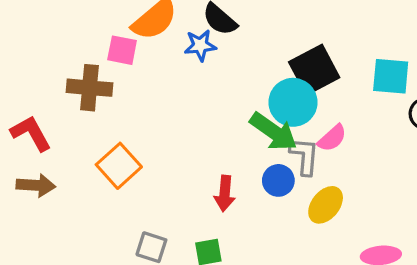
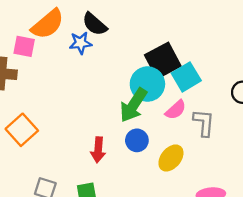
cyan square: (391, 76) -> (186, 77), moved, turned -36
green arrow: (273, 132) -> (133, 105), turned 88
gray L-shape: (304, 156) -> (204, 123), moved

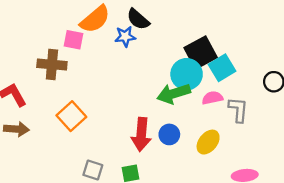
green arrow: (133, 105) -> (174, 94), turned 40
pink semicircle: (176, 110) -> (212, 98), turned -150
blue circle: (137, 140) -> (169, 134), moved
red arrow: (98, 150) -> (141, 134), size x1.4

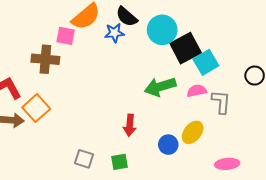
cyan circle: (187, 74) -> (162, 30), moved
orange square: (71, 116) -> (36, 108), moved
red arrow: (141, 134) -> (130, 125), size x0.7
blue circle: (169, 134) -> (168, 145), moved

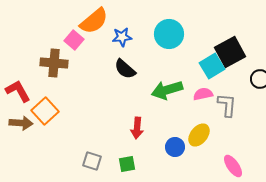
black semicircle: (127, 17) -> (125, 69), moved
pink square: (66, 36) -> (74, 40), turned 30
black square: (186, 48) -> (230, 52), moved
pink ellipse: (227, 164) -> (233, 166), turned 60

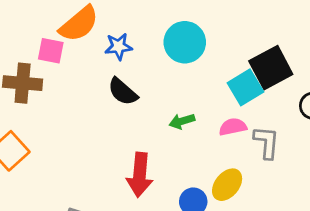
pink square: (74, 40) -> (51, 51), turned -30
green arrow: (167, 90) -> (182, 121), size x0.6
red arrow: (137, 128) -> (140, 175), size x1.4

